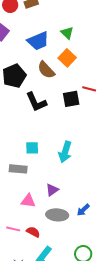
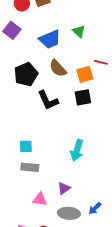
orange square: (67, 58) -> (85, 74), moved, turned 30
red line: (89, 89) -> (101, 62), moved
cyan square: (32, 148) -> (26, 146), moved

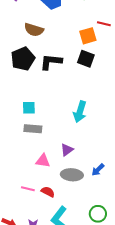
brown semicircle: (58, 68) -> (34, 30), moved, turned -30
black pentagon: (26, 74) -> (23, 59), moved
black square: (83, 97) -> (86, 59), turned 30
black L-shape: (48, 100) -> (51, 62), turned 120

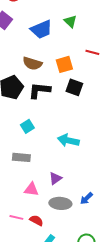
brown semicircle: (34, 30) -> (32, 63), moved
orange square: (88, 36) -> (64, 64), moved
cyan square: (29, 108) -> (27, 126), moved, turned -32
cyan arrow: (80, 112) -> (68, 140), turned 85

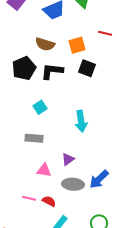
cyan arrow: (68, 140) -> (81, 121), turned -110
blue arrow: (86, 198) -> (99, 179), size x1.5

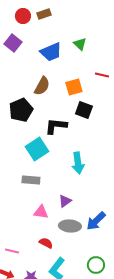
brown semicircle: (45, 44) -> (42, 86), turned -78
black L-shape: (52, 71) -> (56, 126), moved
cyan square: (40, 107) -> (37, 149), size x1.6
pink line: (29, 198) -> (12, 251), moved

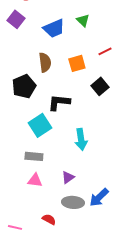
red line: (102, 75) -> (105, 51), turned -40
brown semicircle: (42, 86) -> (45, 62), turned -36
black square: (84, 110) -> (100, 86), moved, turned 30
pink triangle: (41, 212) -> (35, 180), moved

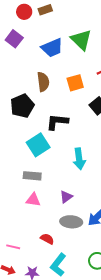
green triangle: (83, 20) -> (81, 40), size x1.6

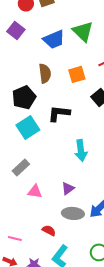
cyan square: (38, 145) -> (28, 127), moved
gray rectangle: (32, 176) -> (21, 167), moved, turned -48

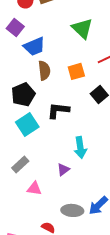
blue trapezoid: (54, 39) -> (34, 46), moved
purple triangle: (68, 188) -> (63, 169), moved

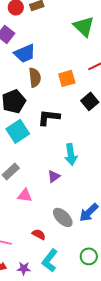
green triangle: (82, 28) -> (84, 26), moved
gray ellipse: (72, 210) -> (63, 217), turned 40

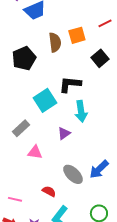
brown semicircle: (35, 77) -> (55, 42), moved
black L-shape: (49, 117) -> (70, 84), moved
cyan square: (18, 131) -> (45, 100), moved

